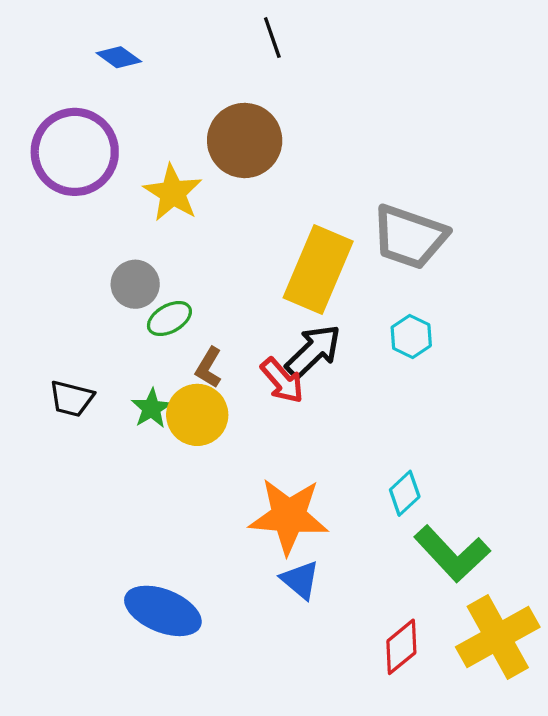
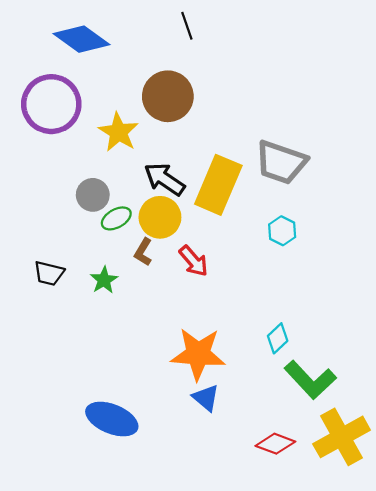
blue diamond: (119, 57) -> (82, 39), size x1.8
black arrow: (313, 351) -> (164, 179), moved, turned -102
yellow circle: (197, 415) -> (160, 217), moved
red diamond: (401, 647) -> (275, 444), turned 60

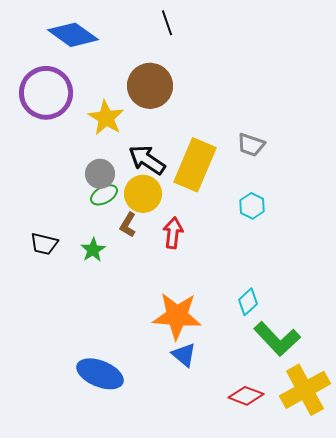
gray trapezoid: (281, 162) -> (251, 145), size x0.6
gray circle: (93, 195) -> (100, 174), moved
red arrow: (194, 261) -> (173, 233), turned -132

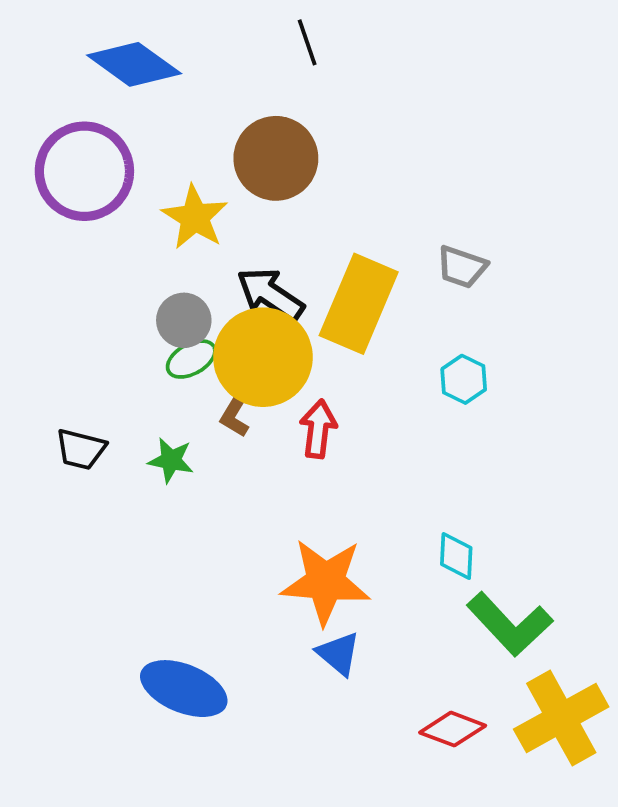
yellow circle: (143, 194) -> (263, 357), size x1.4
green star: (93, 250) -> (171, 460), turned -30
cyan diamond: (248, 302) -> (456, 556), turned -44

